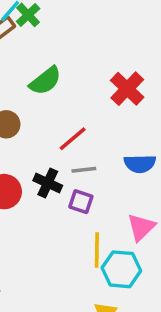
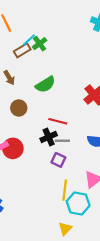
red line: (73, 139) -> (58, 121), turned 48
black cross: (48, 183) -> (49, 137), moved, turned 35

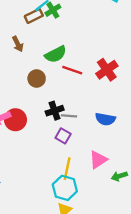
brown circle: (19, 108) -> (37, 79), moved
red line: (58, 121) -> (72, 70), moved
cyan hexagon: (78, 203) -> (65, 188), moved

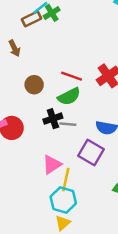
green semicircle: (56, 54) -> (69, 96), moved
purple square: (63, 136) -> (91, 153), moved, size x1.5
pink triangle: (98, 160) -> (52, 165), moved

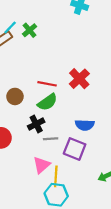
green cross: (52, 13) -> (30, 30), moved
gray line: (68, 124) -> (51, 139), moved

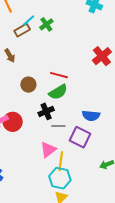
red cross: (79, 79) -> (102, 56), moved

